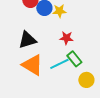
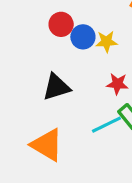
orange triangle: (32, 65) -> (47, 145), moved

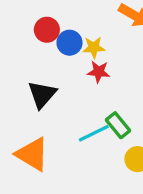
red star: (117, 84) -> (99, 72), moved
black triangle: (56, 87) -> (42, 94), turned -32

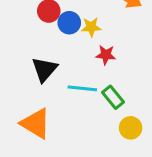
red star: (99, 72) -> (106, 55), moved
cyan line: (94, 133) -> (82, 88), moved, turned 32

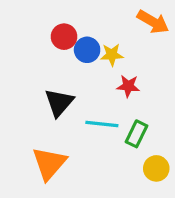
green rectangle: (113, 97) -> (136, 134), turned 65
orange triangle: (36, 123) -> (49, 163), turned 40

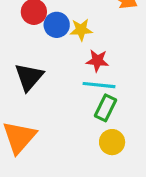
cyan line: (102, 124) -> (99, 85), moved
yellow circle: (156, 168) -> (112, 142), moved

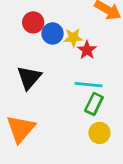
red star: (97, 61) -> (87, 50), moved, turned 30

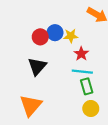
red circle: (33, 22) -> (40, 37), moved
red star: (87, 50) -> (81, 54), moved
green rectangle: (94, 104) -> (87, 86), turned -42

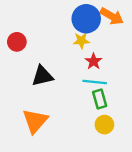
blue circle: (55, 33) -> (86, 19), moved, size x1.5
red circle: (40, 37) -> (17, 42), moved
black triangle: (37, 66) -> (42, 76), turned 36

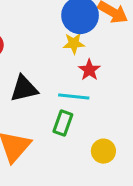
cyan line: (95, 82) -> (74, 96), moved
green rectangle: (100, 99) -> (63, 123), moved, turned 36

